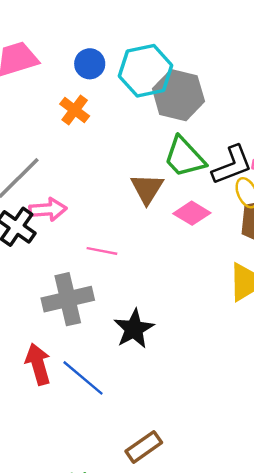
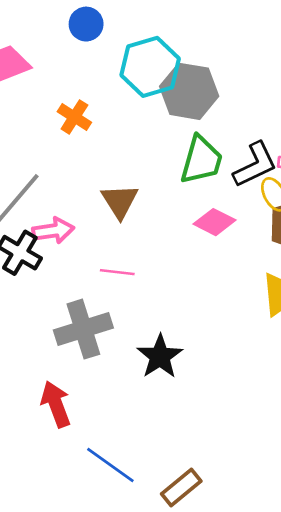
blue circle: (90, 64) -> (86, 24), moved
green trapezoid: (185, 157) -> (201, 160), turned -117
brown triangle: (147, 189) -> (120, 201), moved
blue line: (83, 378) -> (110, 465), moved

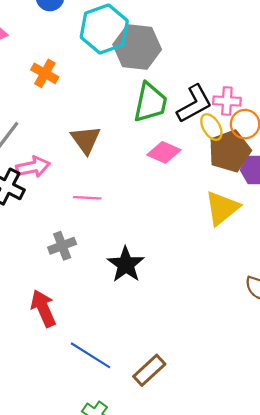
gray cross: (83, 329) -> (62, 246), size x0.6

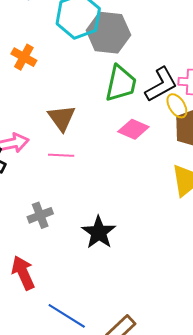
pink line: (87, 198) -> (61, 155), moved

